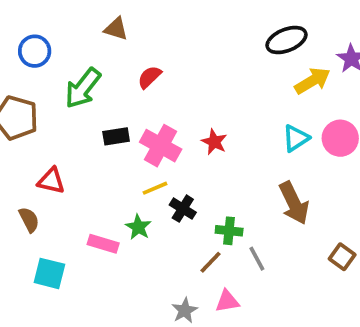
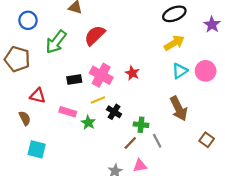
red semicircle: (149, 77) -> (95, 35), size x1.5
yellow arrow: (312, 81) -> (174, 43), moved
black rectangle: (116, 136) -> (74, 79), moved
pink rectangle: (103, 244) -> (68, 112), moved

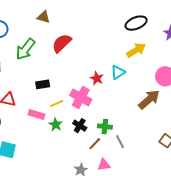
cyan triangle: (180, 71) -> (118, 72), moved
pink cross: (101, 75) -> (81, 97), moved
yellow line: (98, 100) -> (57, 103), moved
brown arrow: (179, 109) -> (149, 99), moved, turned -105
black cross: (114, 112) -> (80, 126), moved

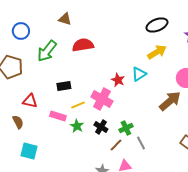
red semicircle: (62, 43) -> (83, 45), turned 35
green cross: (105, 127) -> (126, 128), turned -32

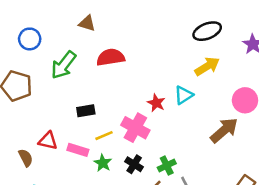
red triangle: (30, 101) -> (48, 141), moved

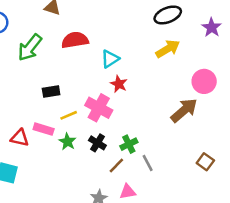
cyan triangle: (184, 95) -> (110, 59), moved
red triangle: (48, 141) -> (20, 138), moved

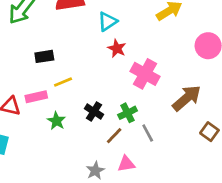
pink cross: (99, 108) -> (145, 74), moved
brown arrow: (184, 110) -> (187, 98), moved
pink rectangle: (44, 129) -> (36, 97), turned -30
green star: (67, 142) -> (56, 121), moved

